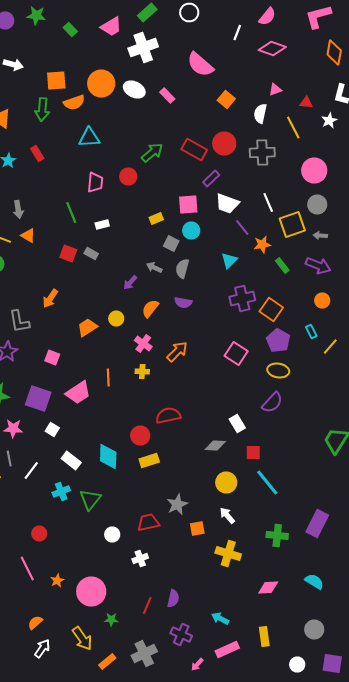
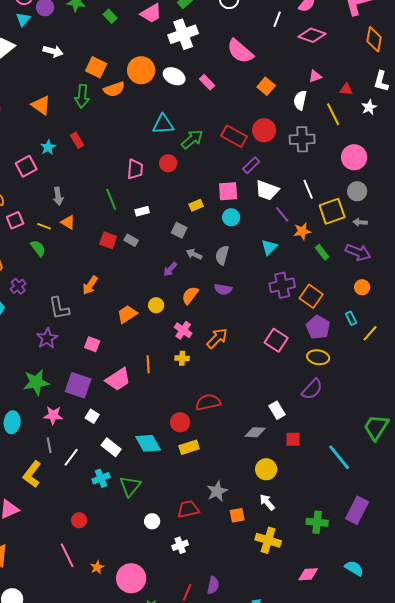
orange square: (56, 80) -> (96, 67), turned 30
cyan triangle: (89, 138) -> (163, 124), moved
gray square: (171, 244) -> (179, 230), moved
cyan diamond: (108, 456) -> (148, 443), turned -32
cyan line: (267, 482) -> (339, 457), moved

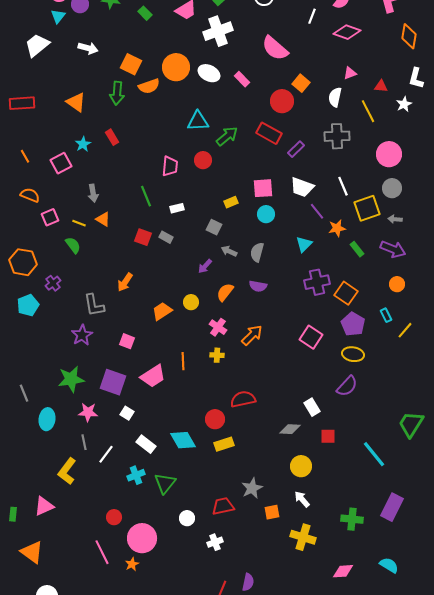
red circle: (264, 130) -> (282, 101), moved
purple rectangle: (251, 165) -> (296, 149), moved
pink circle: (131, 578) -> (142, 538), moved

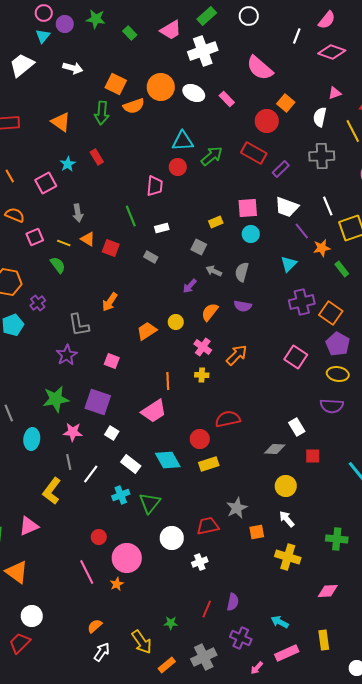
red circle: (203, 160) -> (178, 167), moved
red square: (143, 237) -> (111, 248), moved
pink trapezoid: (153, 376) -> (154, 411), moved
purple semicircle: (347, 386) -> (332, 406), turned 50
white circle: (187, 518) -> (172, 538), size x1.5

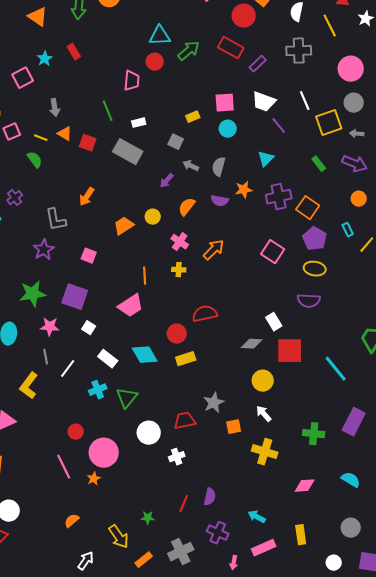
orange star: (322, 248) -> (244, 190), moved
gray rectangle: (151, 257) -> (128, 152), size x2.0
red square: (313, 456) -> (290, 351), size x1.8
white arrow: (102, 652) -> (86, 561), moved
pink arrow: (257, 668) -> (234, 563), turned -32

